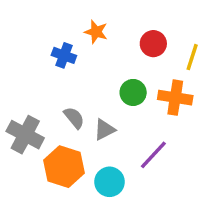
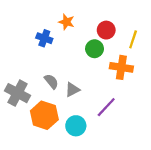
green circle: (133, 92) -> (95, 49), moved

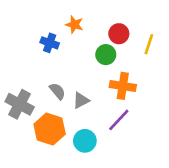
orange cross: (121, 67) -> (123, 86), moved

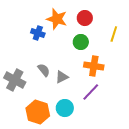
orange star: (74, 25) -> (57, 19), size x1.5
red circle: (119, 34) -> (85, 18), moved
orange hexagon: (50, 129) -> (38, 112), moved

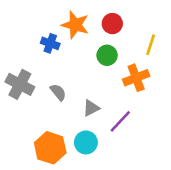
orange cross: (94, 66) -> (136, 78), moved, turned -30
gray triangle: (62, 77) -> (91, 108), moved
gray cross: (15, 80) -> (20, 84), moved

